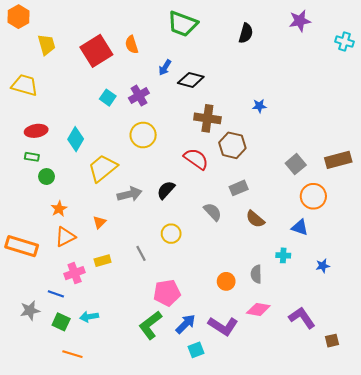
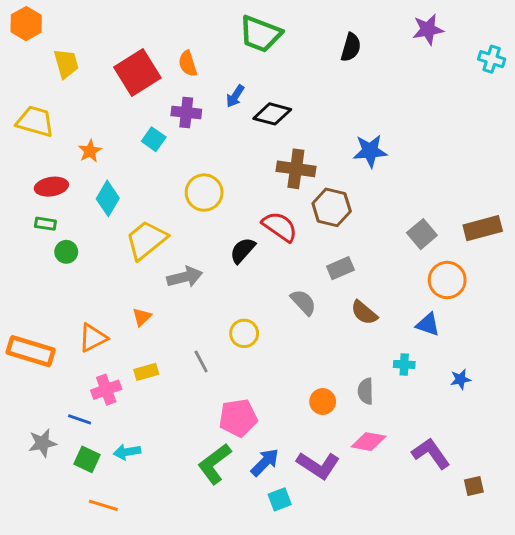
purple cross: (139, 96) -> (186, 112), moved, turned 36
blue star: (259, 106) -> (370, 151), size x1.6
black semicircle: (166, 190) -> (243, 250), moved
orange star: (59, 209) -> (90, 151), moved

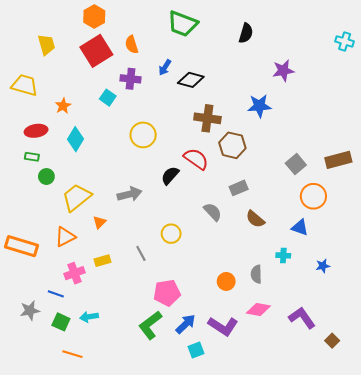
orange hexagon: (26, 24) -> (94, 17), moved
purple star: (428, 29) -> (283, 71), moved
yellow trapezoid: (146, 240) -> (77, 197), moved
brown square: (474, 486) -> (332, 341), turned -32

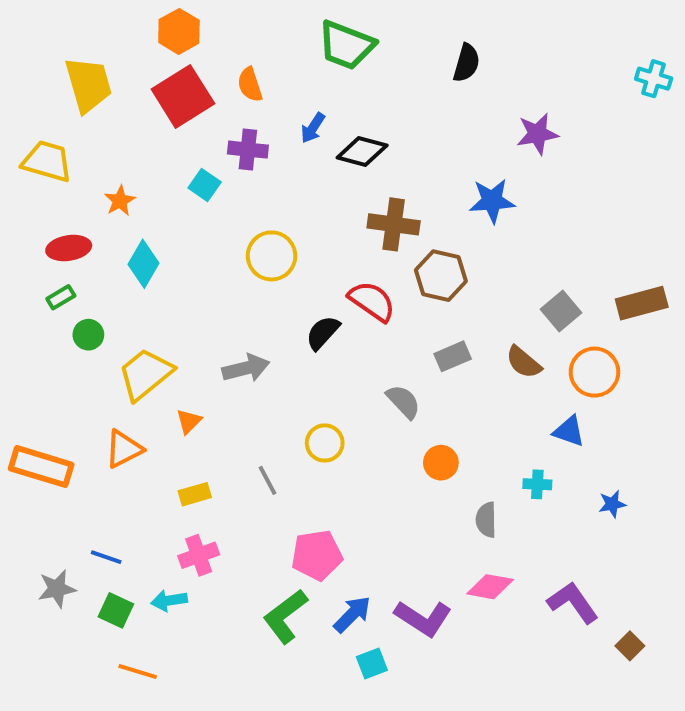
yellow trapezoid: (46, 45) -> (88, 85), size x1.4
green rectangle: (32, 157) -> (61, 297), turned -40
brown semicircle: (255, 219) -> (524, 362), moved
pink cross: (74, 273) -> (199, 555), moved
orange circle: (226, 281) -> (441, 463), moved

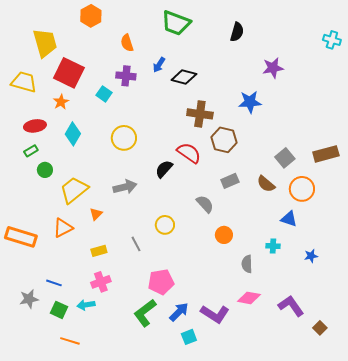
red square: (183, 96) -> (69, 73), moved, turned -32
yellow circle: (272, 256) -> (124, 138), moved

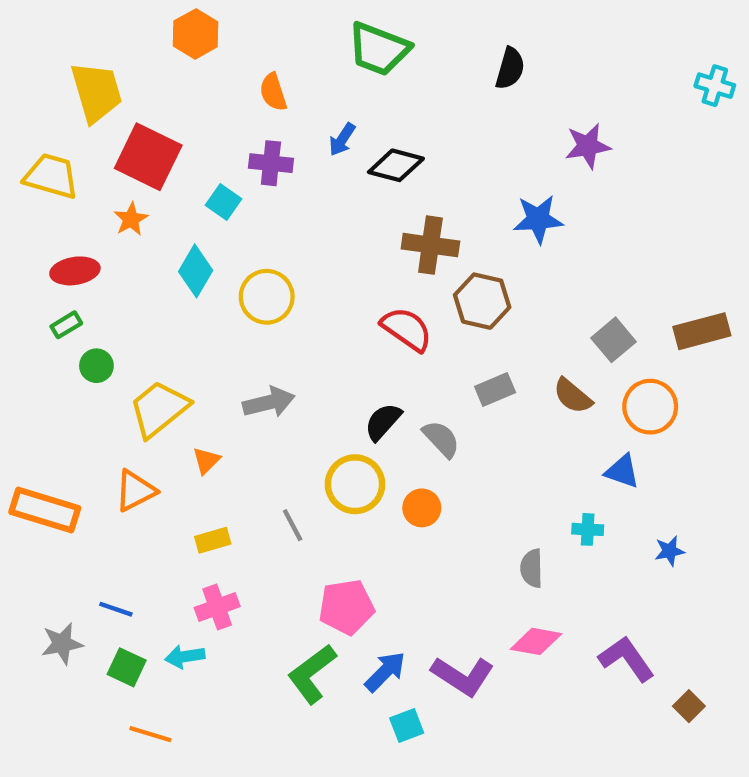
cyan diamond: (73, 134) -> (196, 271), moved
black semicircle: (164, 169) -> (383, 422), moved
yellow circle: (165, 225) -> (355, 484), size x1.4
orange circle: (224, 235) -> (422, 508), moved

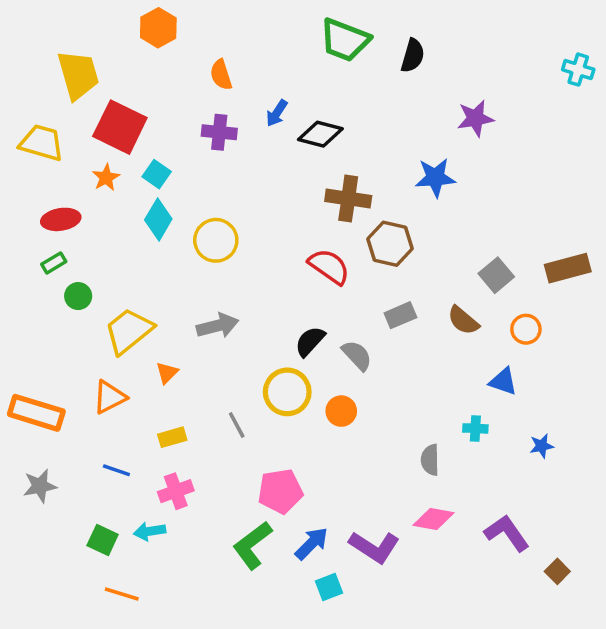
green trapezoid: (379, 49) -> (345, 40), moved
cyan square: (224, 202) -> (157, 174), moved
orange circle: (650, 407) -> (526, 329), size x0.7
blue line: (116, 609) -> (116, 470), moved
gray star: (62, 644) -> (40, 486), moved

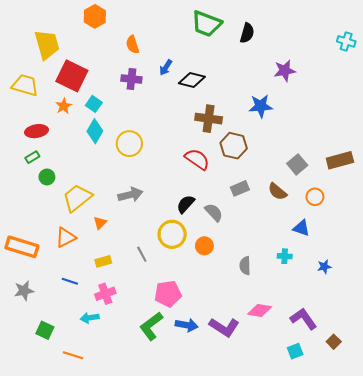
gray semicircle: (430, 460) -> (245, 266), moved
green square: (103, 540) -> (45, 330), moved
blue arrow: (312, 543) -> (187, 325), turned 55
cyan square: (329, 587) -> (295, 351), moved

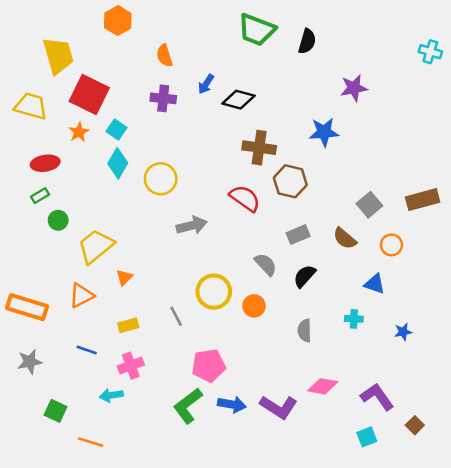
gray arrow: (130, 195) -> (192, 225), moved
black semicircle: (186, 204) -> (305, 276), moved

